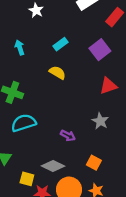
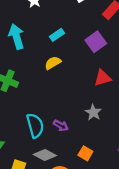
cyan arrow: (20, 47) -> (16, 37), size x1.6
yellow semicircle: (57, 73) -> (53, 63), turned -63
cyan semicircle: (24, 123) -> (35, 126), moved, turned 90

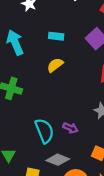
cyan rectangle: (57, 35) -> (56, 36), turned 48

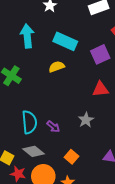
cyan rectangle: (56, 36) -> (65, 41), size x1.6

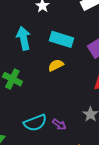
cyan semicircle: (29, 122) -> (35, 123), turned 80

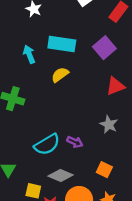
cyan arrow: (24, 38) -> (29, 54), moved, size x0.7

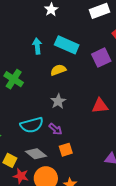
red triangle: (115, 86) -> (100, 106), moved
gray star: (109, 124) -> (58, 101), moved
orange square: (104, 170) -> (66, 150), moved, turned 32

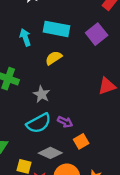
gray star: (58, 101) -> (42, 94), moved

